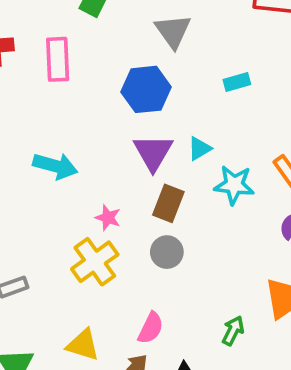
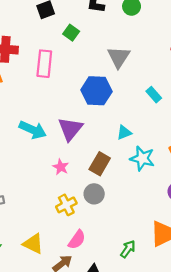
cyan rectangle: (237, 82) -> (154, 95), turned 56
purple triangle: (153, 152) -> (70, 129), moved
yellow cross: (95, 262) -> (66, 205), moved, size x0.7

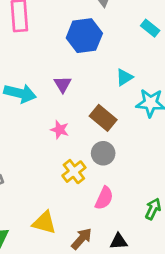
purple triangle: (70, 129) -> (63, 84), size x0.6
brown rectangle: (100, 164) -> (103, 118), turned -70
pink semicircle: (77, 240) -> (104, 198), moved

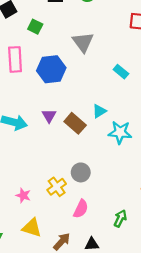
blue hexagon: (84, 36) -> (51, 69), moved
brown rectangle: (103, 118) -> (75, 123), moved
pink star: (60, 130) -> (23, 195), moved

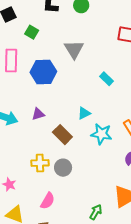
purple triangle: (49, 116) -> (38, 114), turned 40
brown rectangle: (75, 123) -> (62, 135), moved
yellow cross: (57, 187) -> (40, 163), moved, turned 30
pink semicircle: (81, 209) -> (48, 201), moved

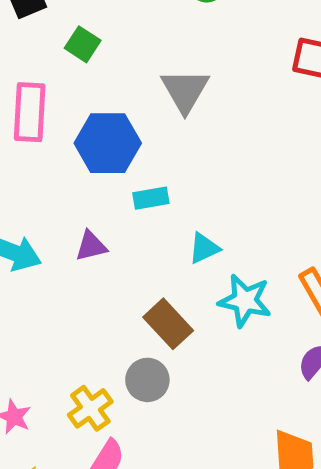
cyan rectangle: (106, 79) -> (151, 198), moved, turned -56
brown rectangle: (62, 135) -> (168, 324), moved
yellow cross: (40, 163) -> (90, 408), moved, turned -36

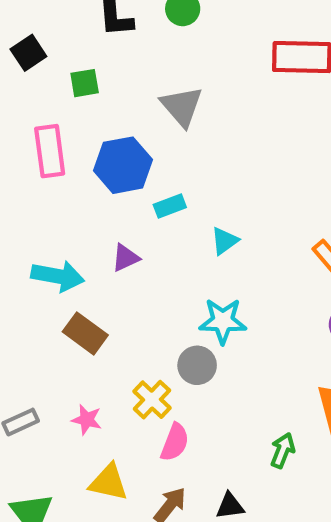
green square: (83, 44) -> (85, 83), turned -32
cyan star: (245, 301) -> (223, 321), moved
brown rectangle: (168, 324) -> (85, 333), moved

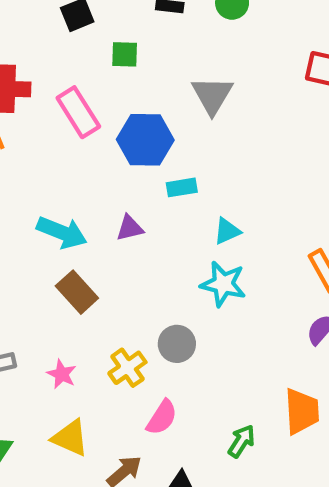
pink rectangle: (50, 151) -> (78, 112), turned -36
cyan star: (223, 321) -> (223, 284), moved
pink semicircle: (175, 442) -> (162, 417), moved

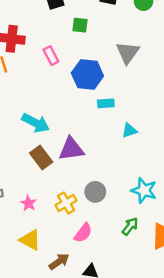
pink rectangle: (78, 112) -> (51, 56), size x0.7
purple triangle: (130, 228) -> (71, 149), moved, size x1.6
cyan star: (223, 284) -> (144, 190), moved
green arrow: (242, 441) -> (130, 226), moved

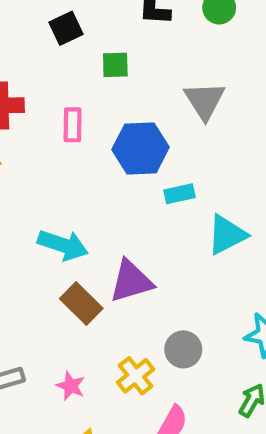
pink rectangle: (51, 56) -> (73, 125), turned 36
cyan triangle: (129, 130) -> (227, 235), size x1.5

